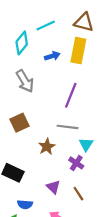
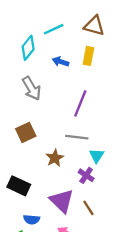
yellow rectangle: (78, 51) -> (88, 56), size x0.7
blue arrow: (52, 56) -> (61, 62), turned -144
purple triangle: (53, 187) -> (62, 201), size x1.6

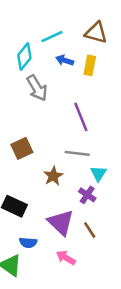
blue arrow: (61, 62) -> (65, 60), moved
gray arrow: (32, 88) -> (37, 88), moved
purple line: (80, 103) -> (81, 117), turned -44

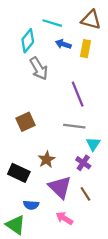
cyan line: (52, 36) -> (52, 23), turned 42
brown star: (53, 176) -> (47, 159), moved

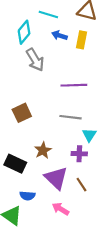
purple line: (78, 94) -> (74, 85), turned -70
purple cross: (83, 163) -> (79, 154), turned -32

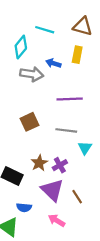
blue arrow: (59, 35) -> (53, 63), moved
gray arrow: (35, 60) -> (32, 74), turned -50
brown square: (22, 113) -> (29, 122), moved
purple cross: (79, 154) -> (60, 165), moved, turned -32

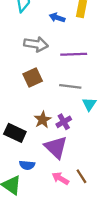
gray arrow: (32, 74) -> (36, 44), moved
brown line: (77, 197) -> (81, 176), moved

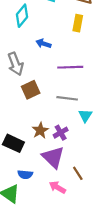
blue arrow: (57, 18) -> (43, 44), moved
gray arrow: (36, 44) -> (16, 64), moved, turned 60
brown line: (81, 176) -> (78, 173), moved

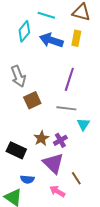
blue arrow: (43, 44) -> (51, 40), moved, size x1.6
purple line: (70, 67) -> (69, 79), turned -70

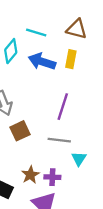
purple cross: (60, 140) -> (52, 177), turned 32

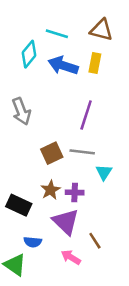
brown square: (20, 131) -> (52, 153), moved

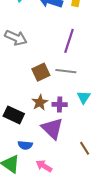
gray arrow: (21, 111) -> (16, 38), turned -45
cyan triangle: (104, 172) -> (84, 97), moved
brown line: (95, 241) -> (85, 148), moved
pink arrow: (71, 257) -> (44, 166), moved

